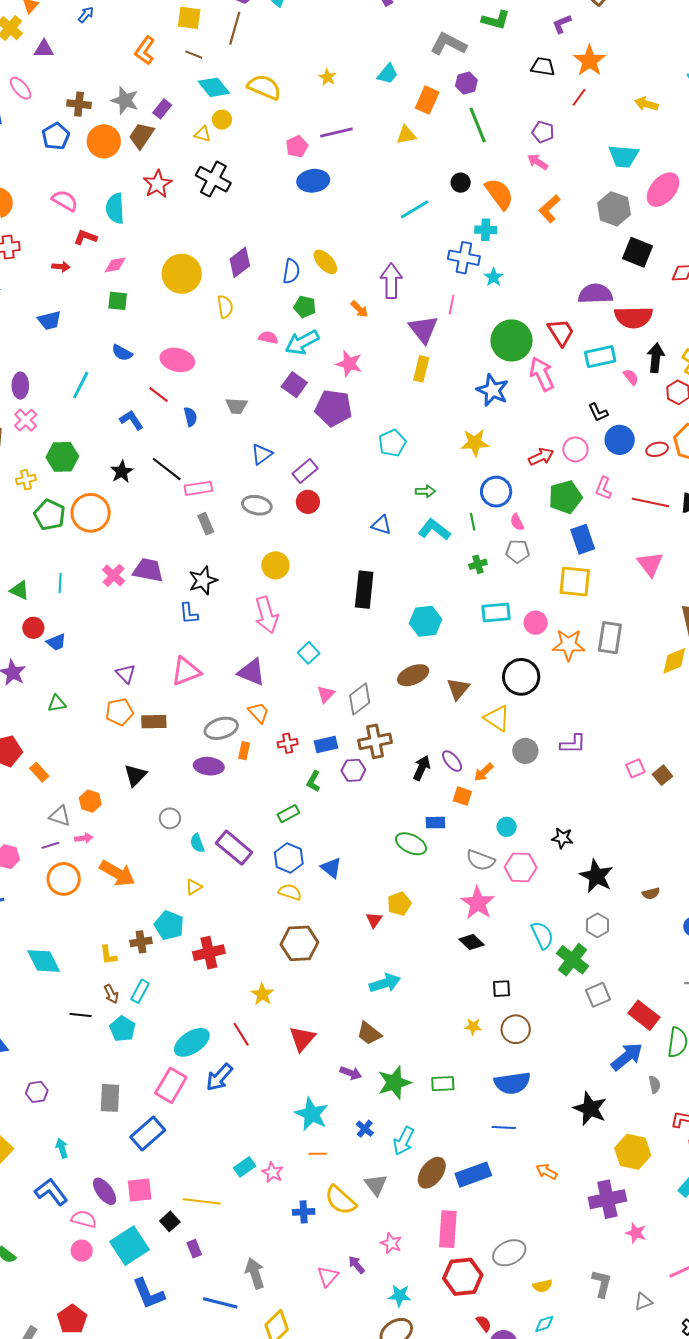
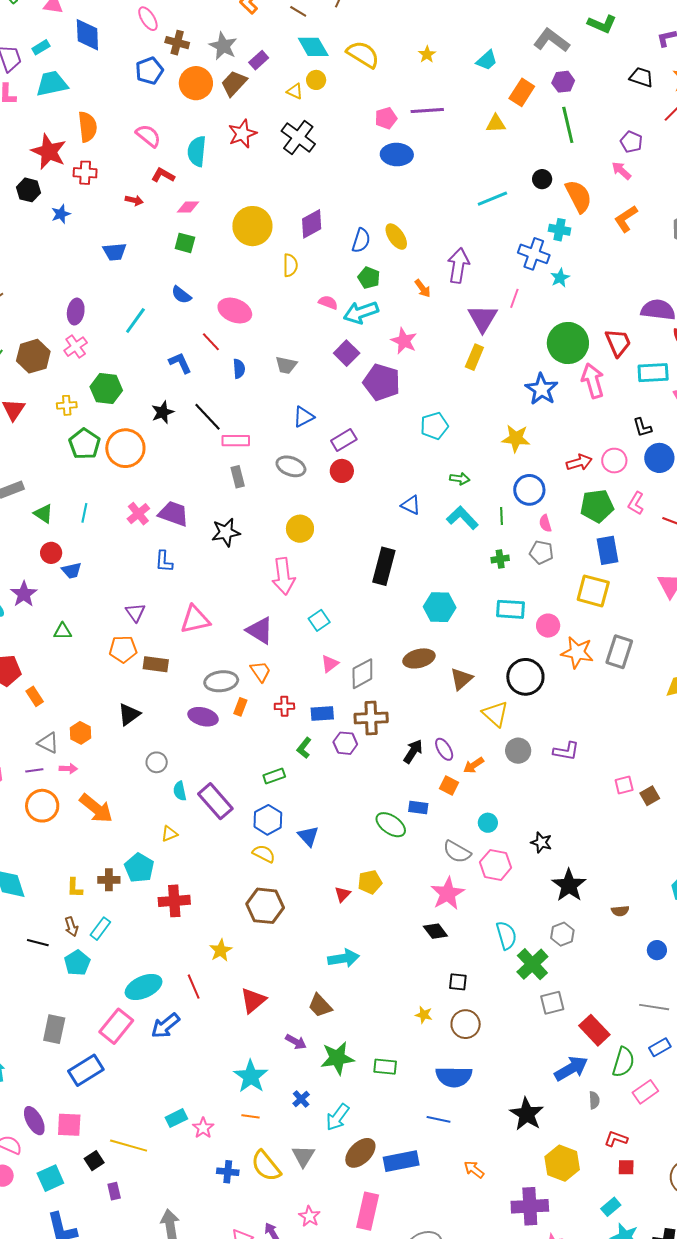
pink ellipse: (21, 88) -> (148, 19), moved
blue L-shape: (189, 613) -> (164, 561), moved
cyan square: (129, 1246) -> (50, 1178), size x0.7

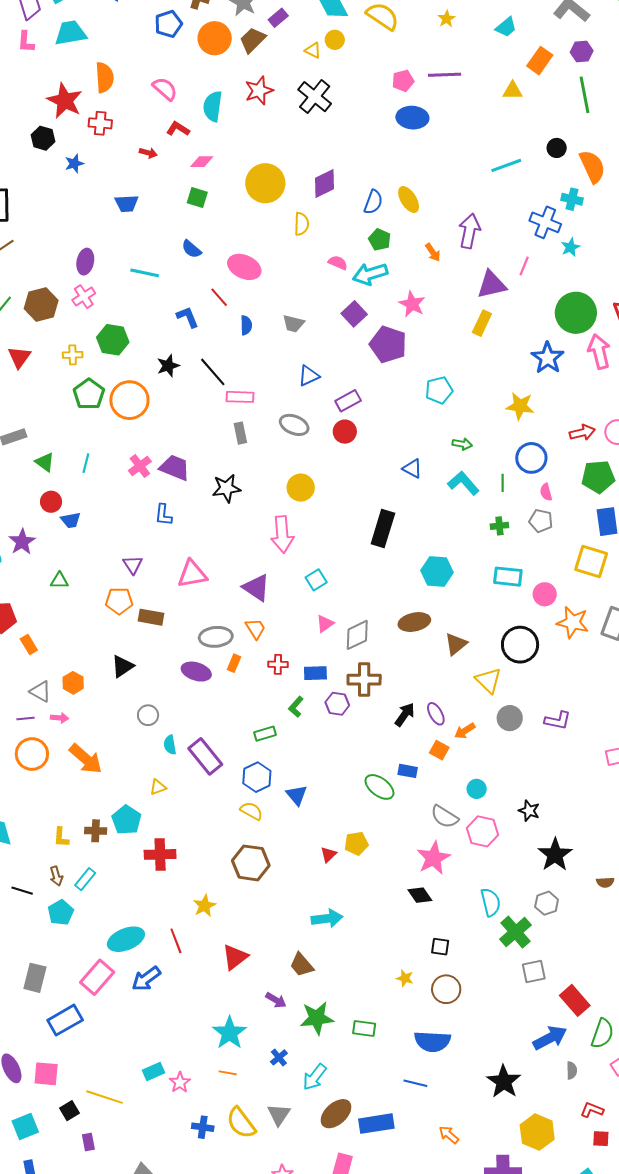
purple triangle: (483, 318) -> (492, 285), turned 44
cyan line: (135, 320) -> (145, 273), turned 64

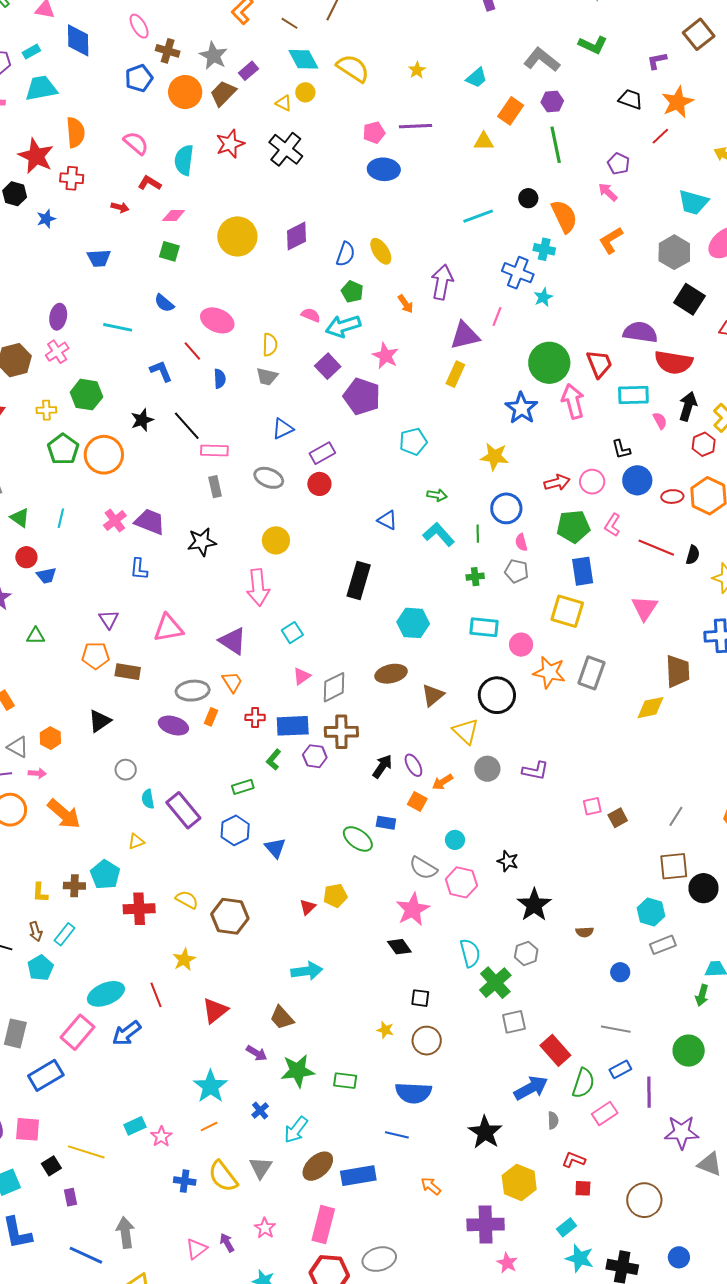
yellow semicircle: (302, 224) -> (270, 345), moved
blue rectangle: (315, 673) -> (293, 726), size x1.4
yellow semicircle: (251, 811) -> (187, 900), moved
orange line: (228, 1073) -> (209, 1126), turned -36

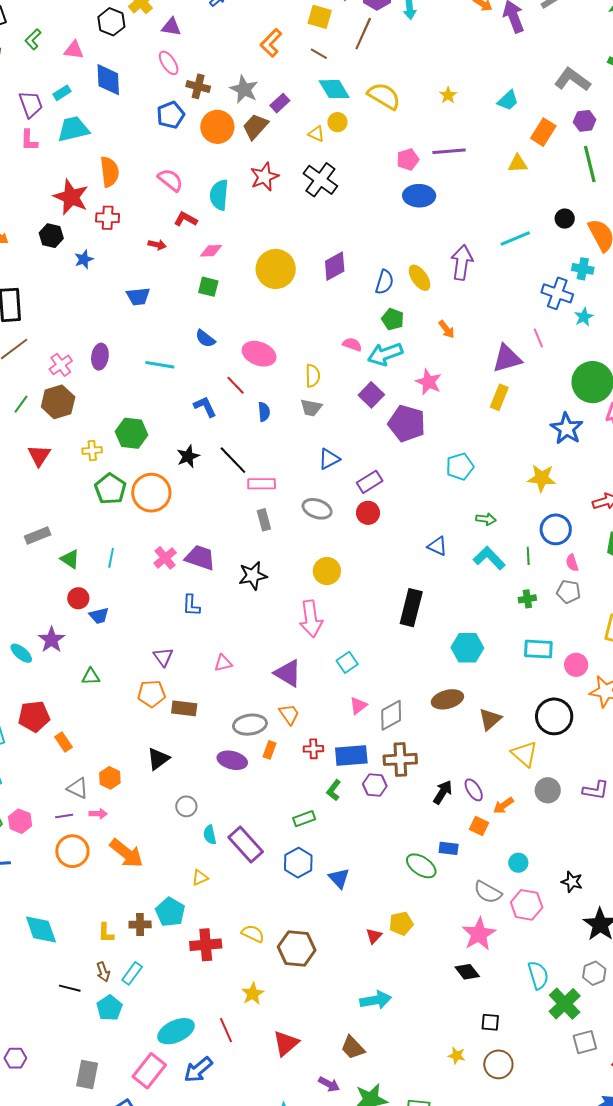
purple arrow: (442, 282) -> (462, 263), moved
pink line: (497, 316) -> (538, 338), turned -42
pink cross: (57, 352) -> (61, 365), moved
pink triangle: (168, 628) -> (223, 663), size x0.6

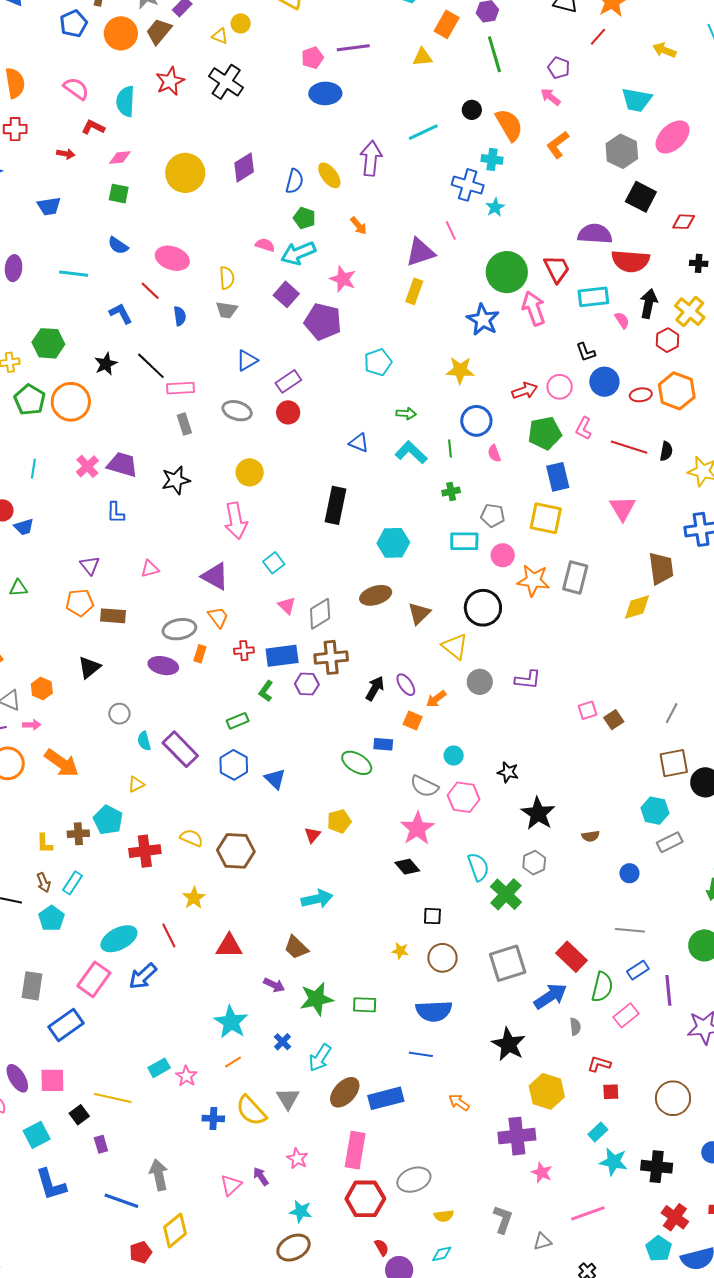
gray pentagon: (569, 592) -> (493, 515), moved
pink triangle: (358, 706) -> (287, 606), turned -36
gray square: (585, 1042) -> (508, 963), moved, size x1.5
red triangle: (286, 1043) -> (229, 946), turned 44

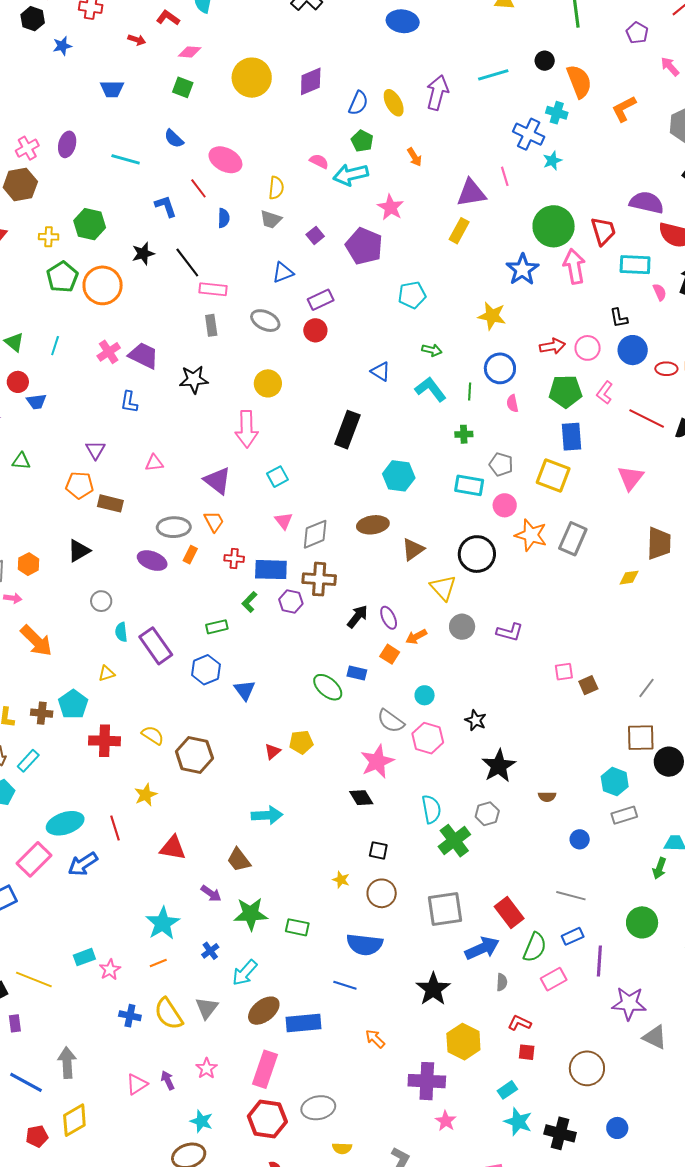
pink arrow: (550, 97) -> (670, 66), moved
purple square: (286, 294) -> (315, 235), moved, size x0.7
yellow diamond: (637, 607) -> (629, 578), size x0.7

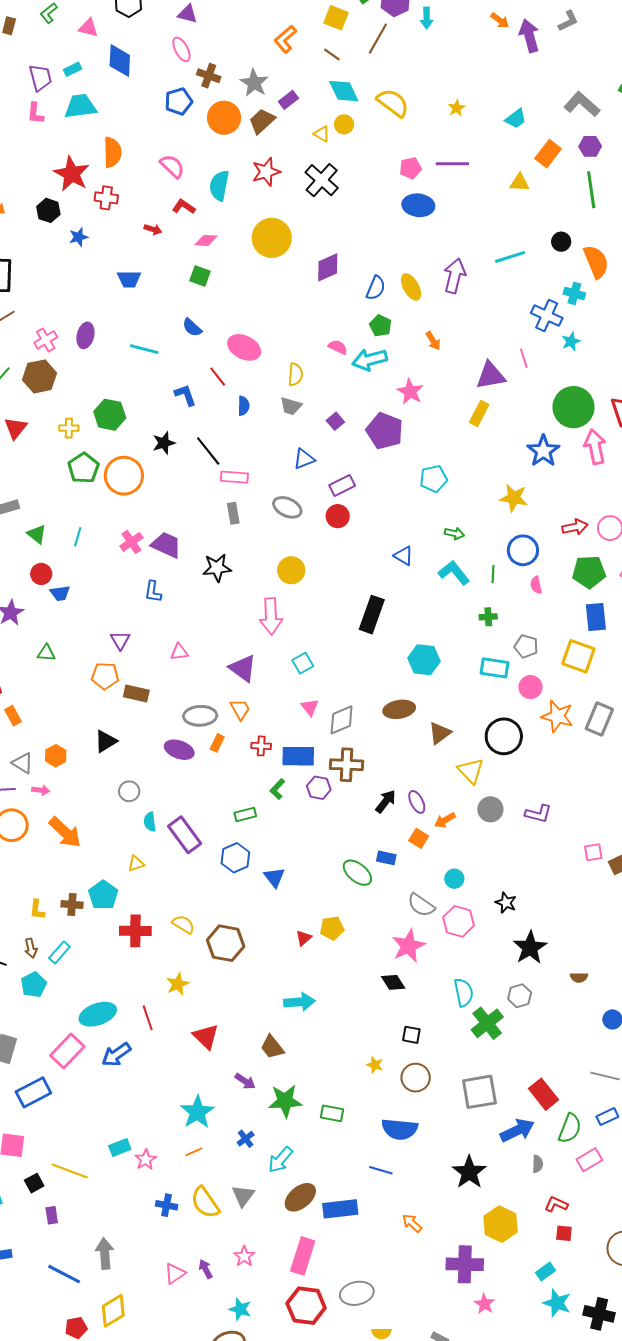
yellow circle: (252, 78) -> (272, 238), moved
red triangle: (173, 848) -> (206, 1037), turned 36

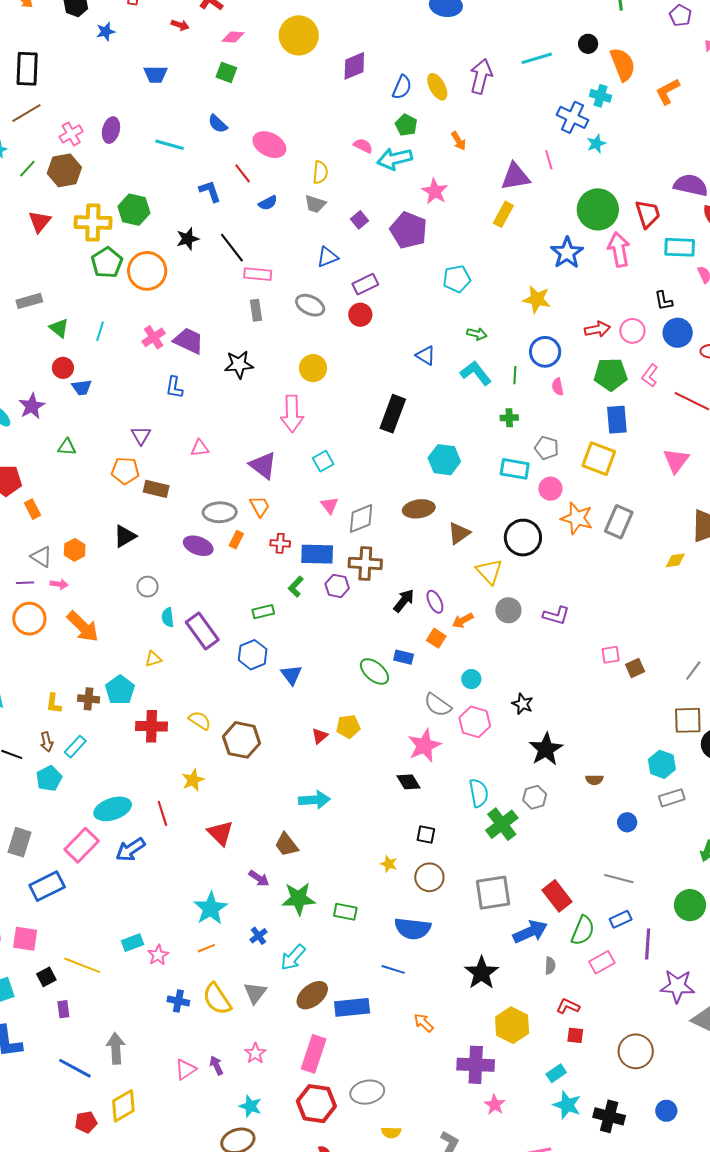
blue semicircle: (244, 406) -> (268, 203), turned 60
yellow cross: (69, 428) -> (93, 223), size x1.8

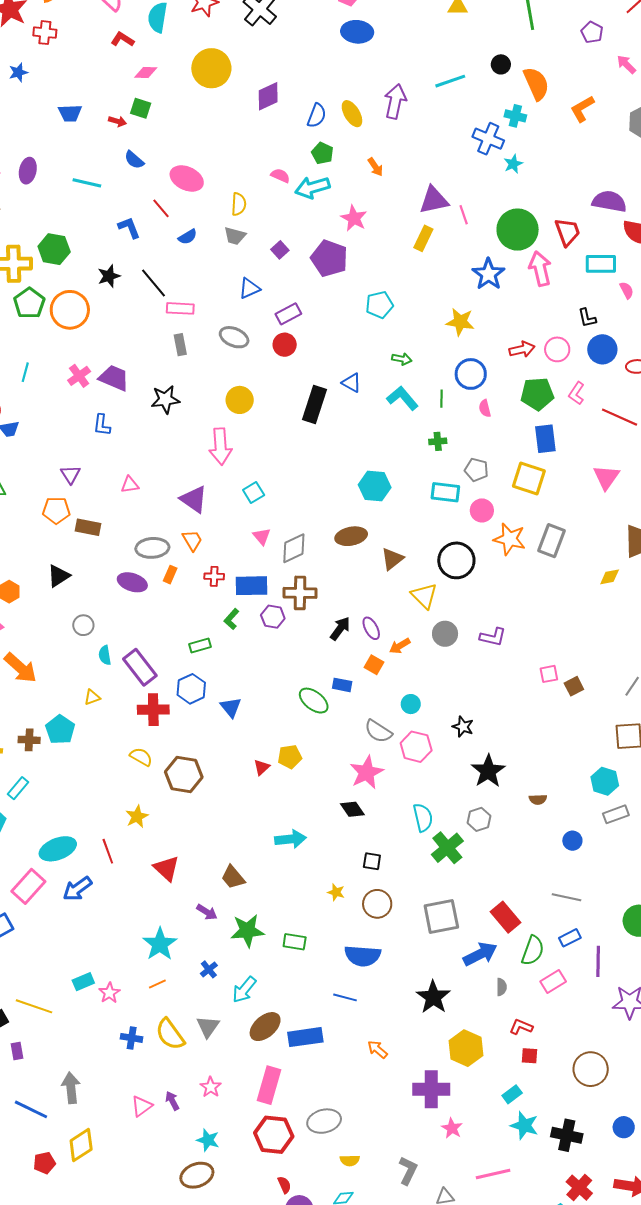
red arrow: (180, 25) -> (117, 121), moved
pink line: (549, 160) -> (464, 215), moved
black rectangle: (393, 414) -> (314, 404), moved
red cross: (152, 726) -> (153, 710), moved
cyan arrow: (314, 800) -> (291, 839), moved

